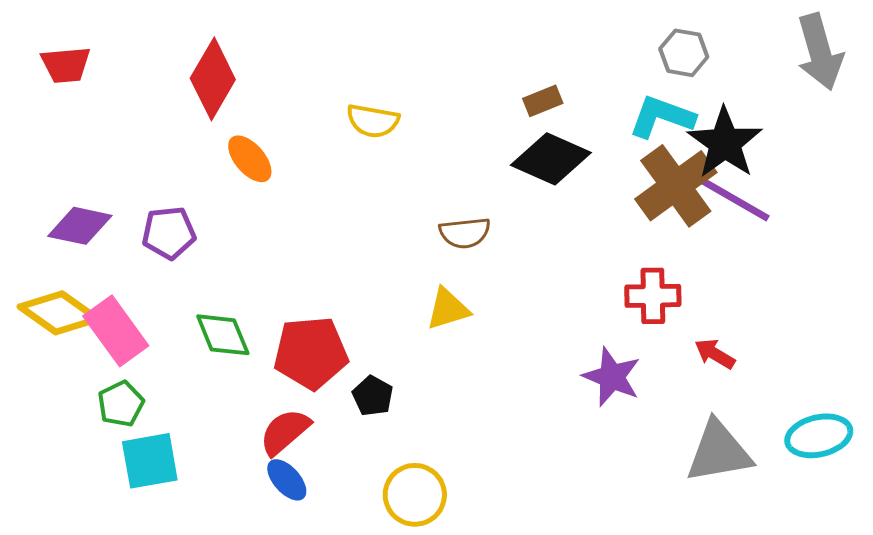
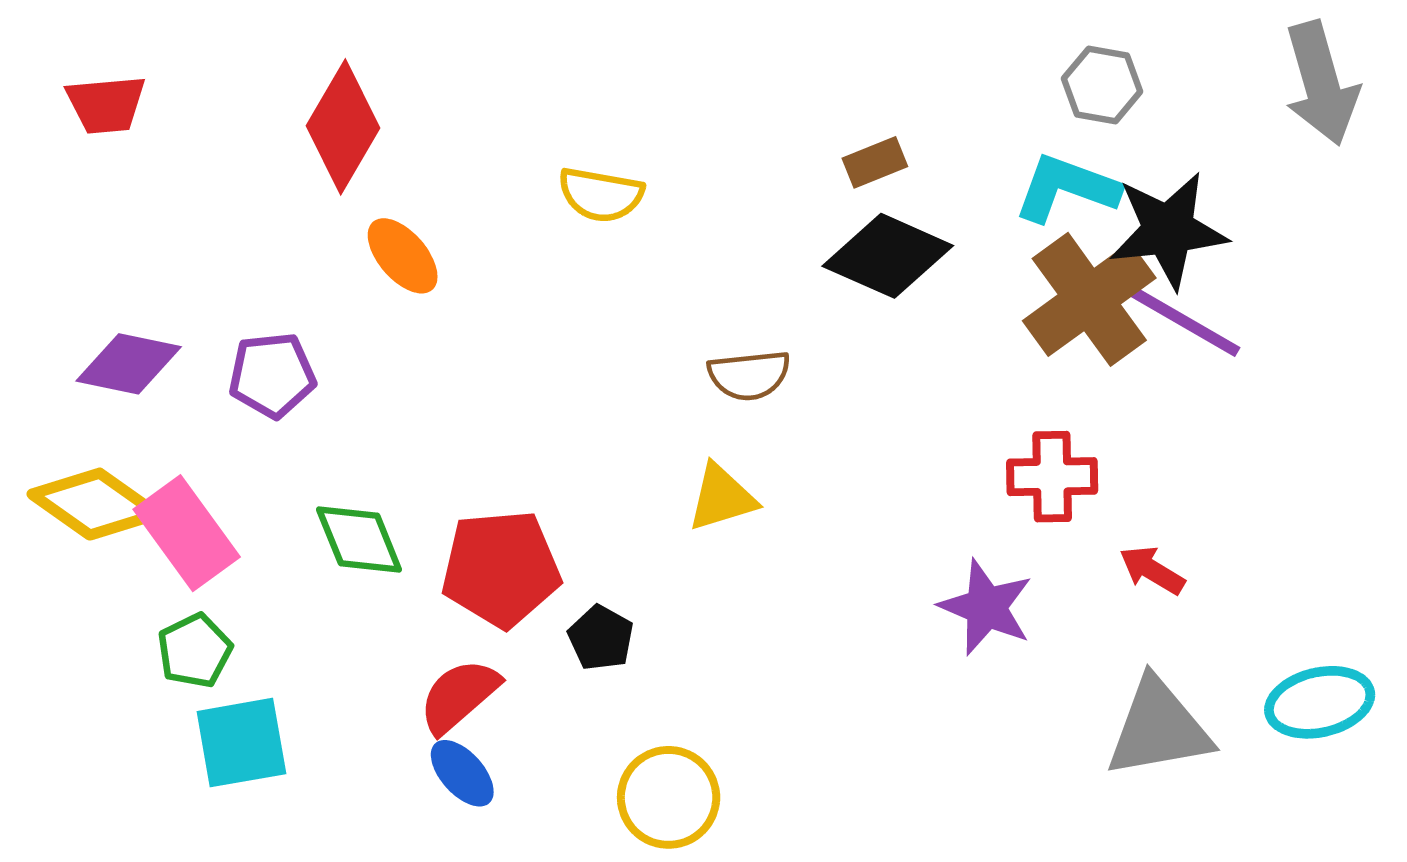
black star: (725, 143) -> (1168, 230), turned 30

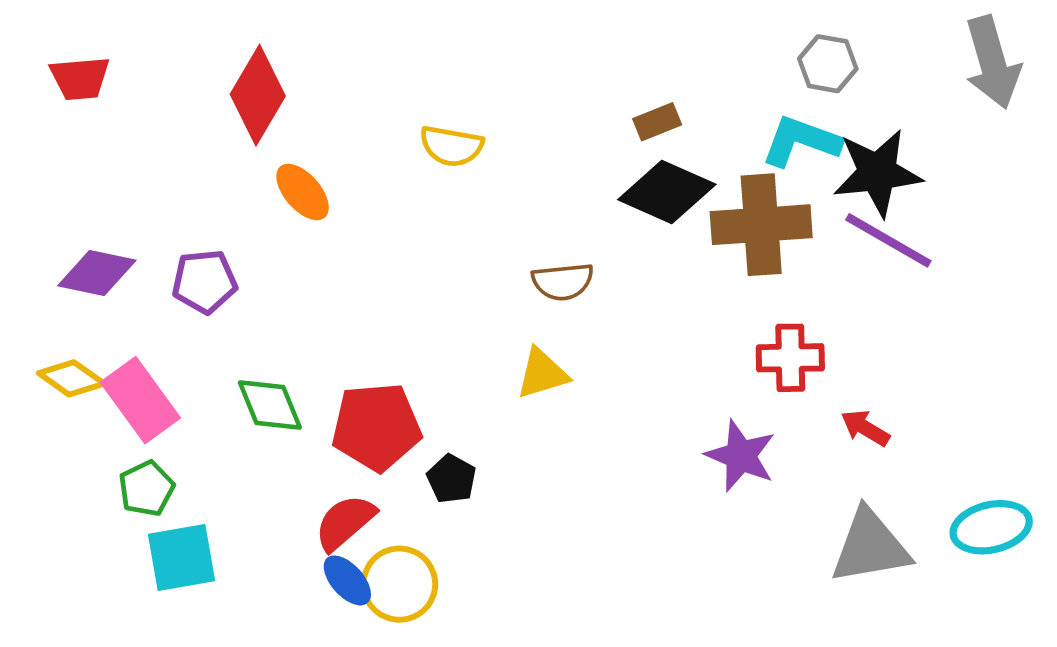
brown cross: (1089, 299) -> (761, 225), moved, turned 32
yellow diamond: (95, 504) -> (71, 378), size x0.7
yellow circle: (669, 797) -> (399, 584), moved

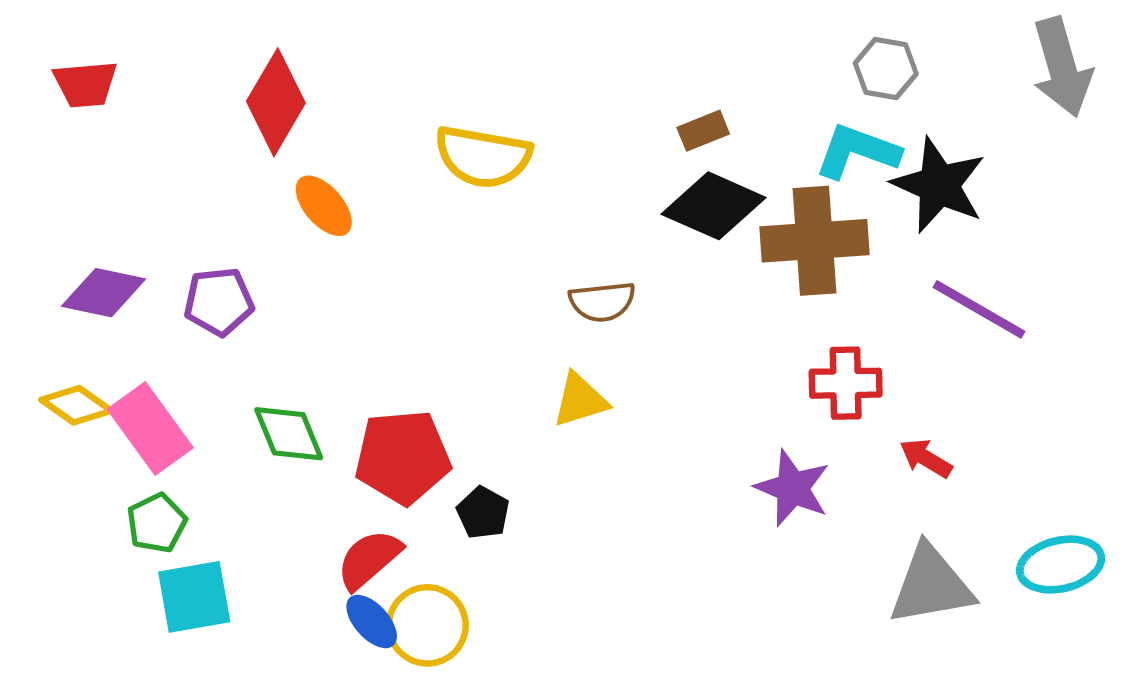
yellow semicircle: (451, 146) -> (483, 157), size x1.4
black star: (877, 173) -> (939, 185), turned 30
purple line: (888, 240) -> (979, 309), moved

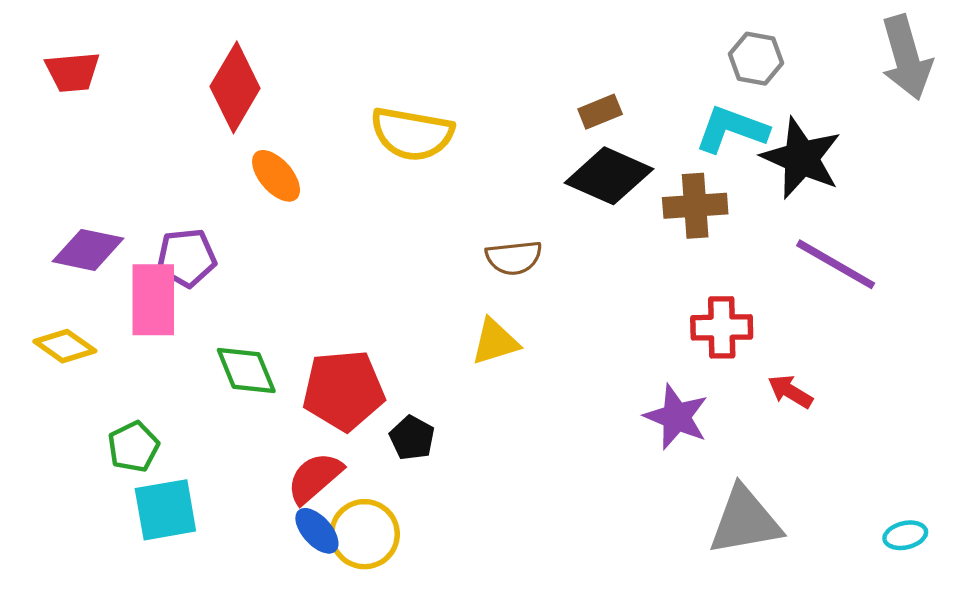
brown cross: (815, 241) -> (695, 206), size x0.7
pink rectangle: (150, 429) -> (153, 300), moved, turned 36
cyan ellipse: (1061, 565) -> (905, 535), moved, size x0.6
gray triangle: (931, 585) -> (745, 521), moved

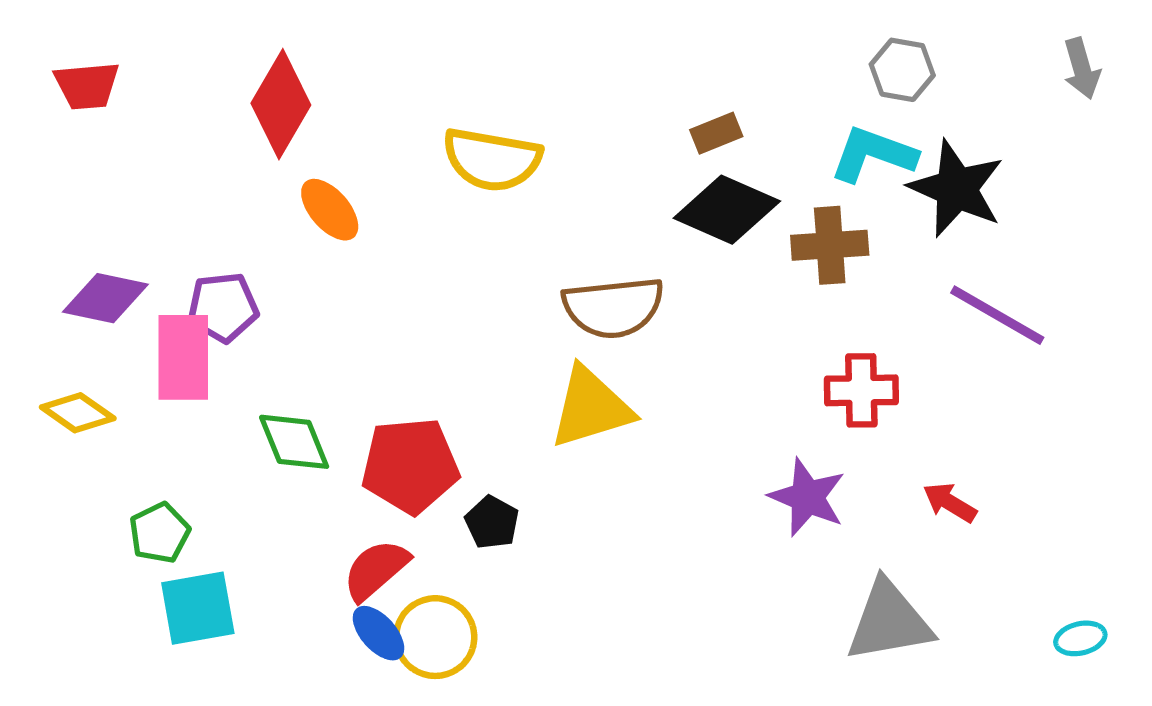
gray arrow: (906, 58) -> (1082, 68), size x0.6
brown semicircle: (514, 258) -> (613, 307), size x1.5
yellow triangle: (495, 342) -> (591, 408), size x1.5
red arrow: (790, 391) -> (950, 503), moved

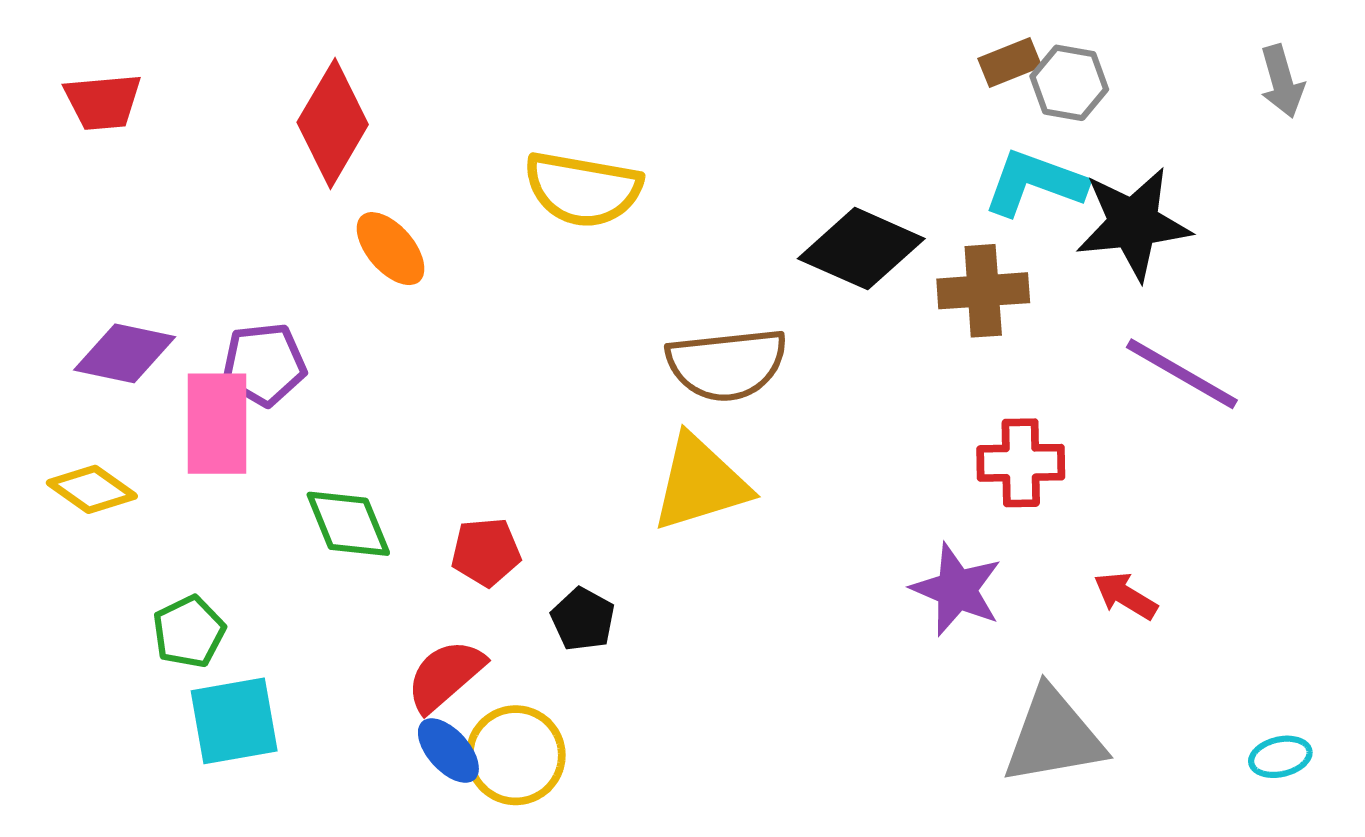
brown rectangle: (716, 133) -> (1010, 62), moved
black star: (956, 189) -> (1133, 224), turned -30
red pentagon: (410, 466) -> (486, 552), size x0.6

